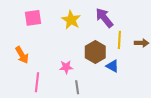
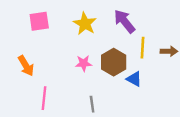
pink star: (66, 67) -> (84, 63), moved

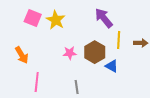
pink square: (39, 21) -> (33, 18), turned 30
yellow star: (85, 24) -> (56, 20), moved

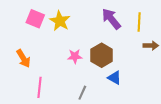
yellow line: (119, 40) -> (139, 22), moved
blue triangle: (112, 66) -> (114, 78), moved
gray line: (77, 87) -> (82, 93), turned 32

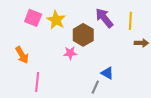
brown hexagon: (102, 55) -> (83, 35), moved
gray line: (82, 93) -> (95, 87), moved

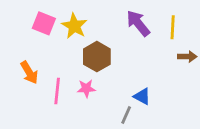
brown hexagon: (83, 35) -> (97, 57), moved
pink star: (70, 53) -> (86, 88), moved
pink line: (37, 82) -> (57, 91), moved

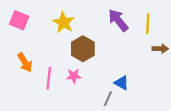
pink square: (44, 23) -> (19, 20), moved

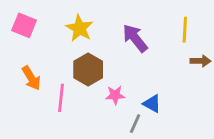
purple arrow: (118, 20) -> (135, 38), moved
brown hexagon: (83, 49) -> (88, 70), moved
pink star: (74, 76) -> (115, 95), moved

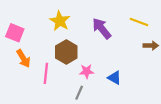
pink square: (24, 25) -> (15, 33), moved
yellow line: (185, 30) -> (139, 22), turned -72
gray line: (135, 124) -> (79, 93), moved

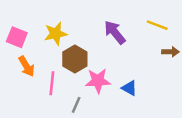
yellow star: (60, 21) -> (56, 34), moved, turned 30
pink star: (87, 71) -> (98, 81), size x1.5
gray line: (79, 93) -> (76, 105), moved

